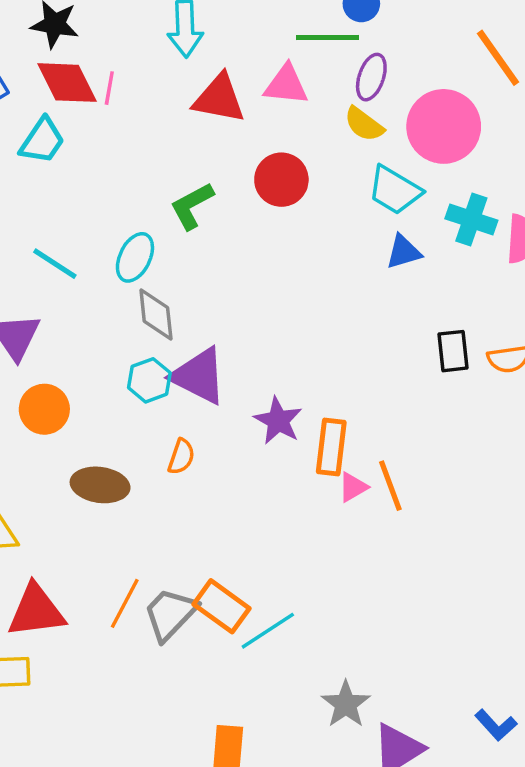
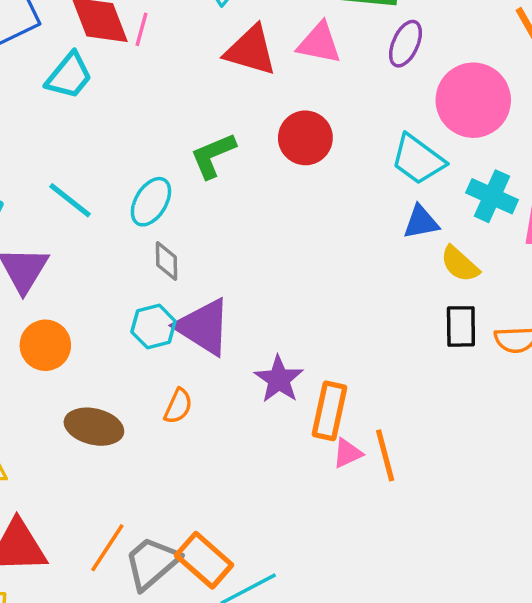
yellow semicircle: (364, 124) -> (460, 264), moved
gray diamond: (156, 314) -> (166, 261), size x0.7

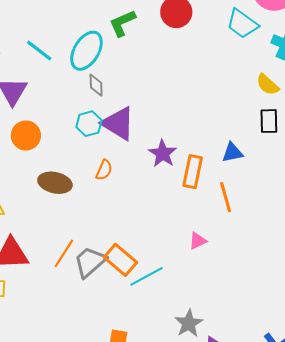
cyan ellipse: (151, 202) -> (86, 51), size x1.4
blue triangle: (421, 222) -> (232, 153), moved
pink triangle: (347, 453) -> (198, 241), moved

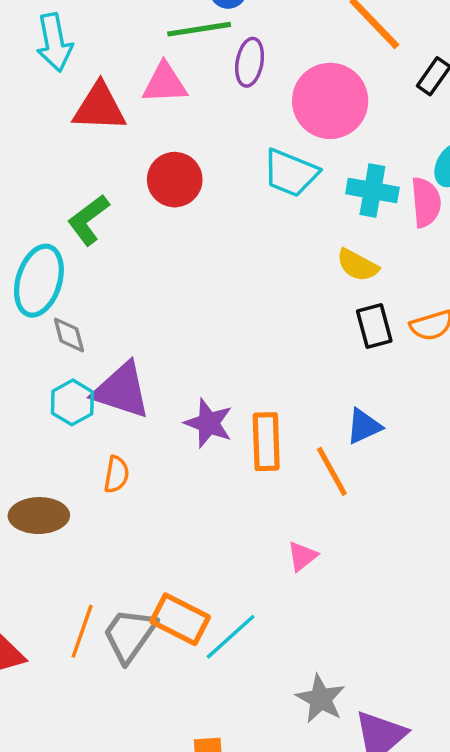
blue triangle: (232, 153) -> (364, 426), moved

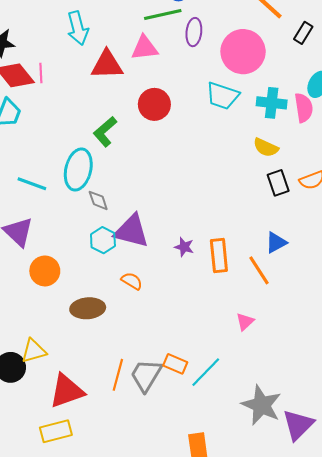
purple star: (209, 423) -> (184, 247), size x0.7
orange semicircle: (116, 474) -> (132, 281), turned -65
orange rectangle: (180, 619) -> (175, 364), size x0.7
gray star: (321, 699) -> (261, 405), size x1.4

